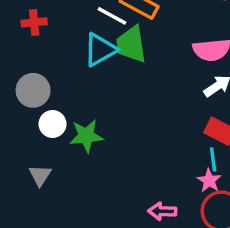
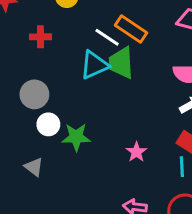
gray triangle: (40, 175) -> (34, 167), turned -30
pink star: (209, 181) -> (136, 152), moved

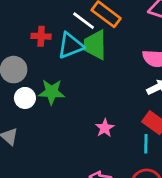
red cross: (40, 37) -> (41, 36), moved
green star: (76, 137) -> (52, 92), moved

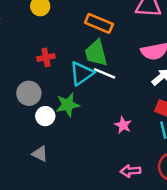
white line: (84, 21) -> (105, 73), moved
cyan triangle: (70, 46) -> (82, 73), moved

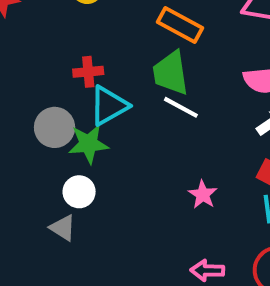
cyan triangle: (82, 73) -> (109, 106), moved
green star: (68, 105) -> (88, 144), moved
white circle: (45, 116) -> (79, 192), moved

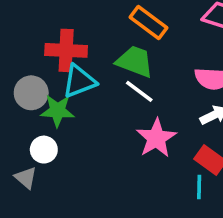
red cross: (88, 72) -> (66, 50), size x1.6
green trapezoid: (171, 73) -> (135, 61), turned 111
pink star: (203, 195) -> (156, 138), moved, size x1.6

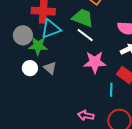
pink star: (156, 138) -> (95, 62), turned 30
gray triangle: (26, 178) -> (50, 68), moved
cyan line: (199, 187) -> (111, 90), moved

